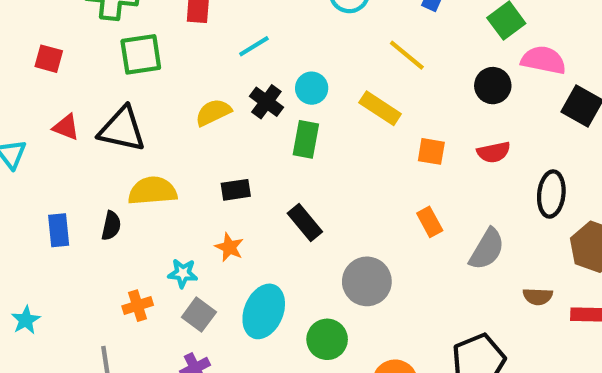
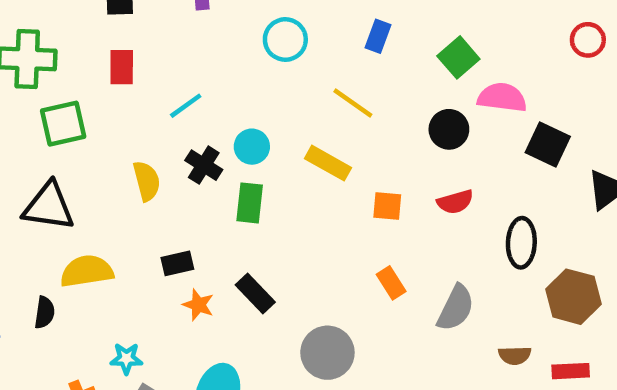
yellow semicircle: (213, 112) -> (147, 181), turned 105
orange star: (229, 247) -> (198, 305), moved

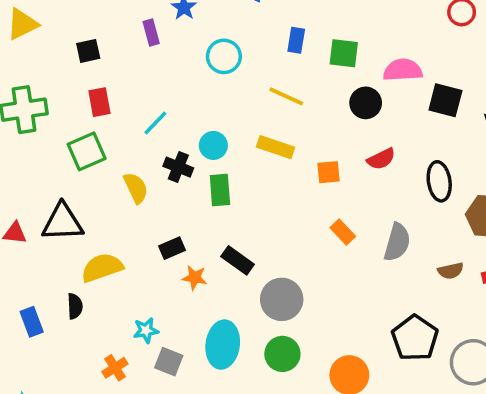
green square: (458, 57) -> (344, 53), moved, turned -32
green square: (63, 124) -> (87, 151), moved
gray circle: (327, 353) -> (282, 299), moved

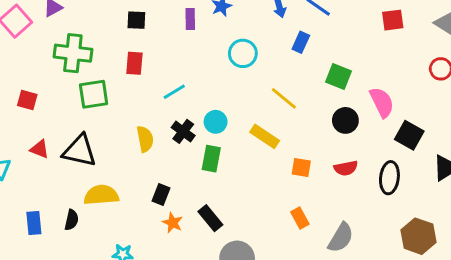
blue rectangle: (296, 40) -> (301, 42), moved
pink semicircle: (403, 70) -> (382, 102), turned 52
green square: (87, 151) -> (94, 94), moved
black ellipse: (439, 181) -> (389, 178), moved
black rectangle: (172, 248) -> (161, 194), turned -60

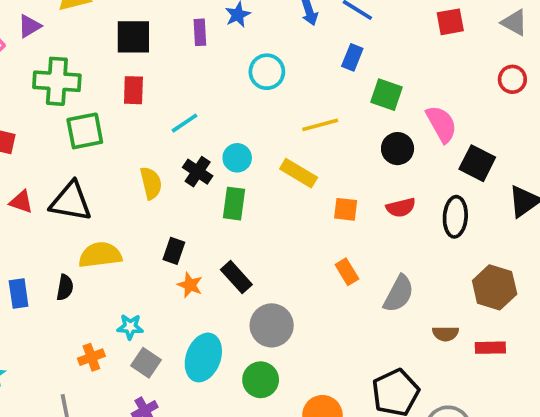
black square: (136, 20) -> (133, 37), size x1.5
blue rectangle: (301, 42) -> (352, 57), moved
yellow line: (284, 98) -> (320, 125), turned -52

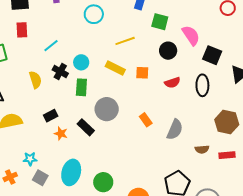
orange square: (346, 209) -> (142, 73), moved
black rectangle: (174, 251) -> (51, 116), turned 48
gray circle: (272, 325) -> (107, 109), moved

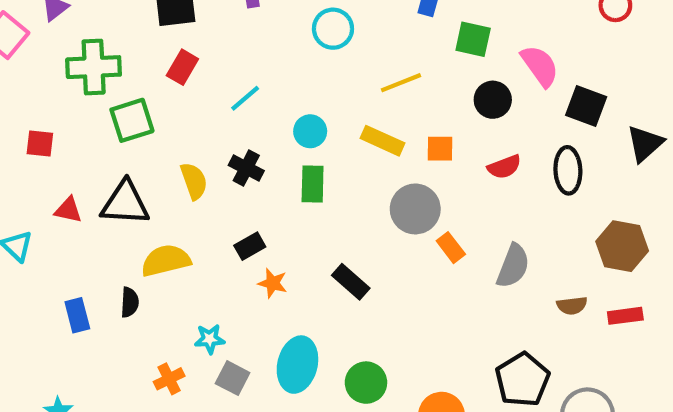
red rectangle: (22, 30) -> (182, 67), turned 35
black cross: (60, 72) -> (246, 168), moved
yellow semicircle: (35, 80) -> (194, 181), moved
gray circle: (107, 109) -> (415, 209), moved
black rectangle: (86, 127) -> (351, 282), moved

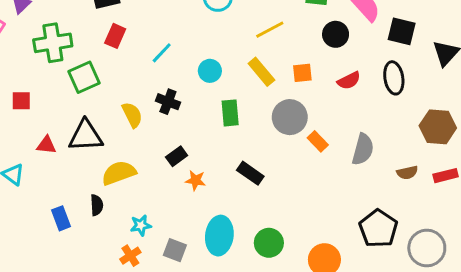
yellow rectangle: (383, 141) -> (261, 72), turned 32
green rectangle: (313, 184) -> (230, 113), moved
cyan star: (210, 339) -> (141, 225), moved

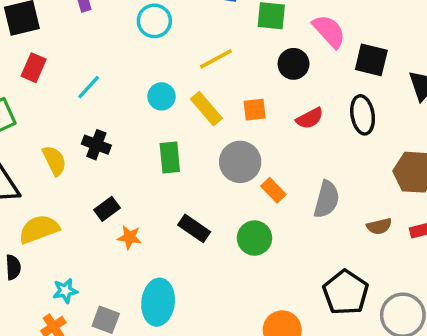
cyan circle: (210, 71) -> (161, 96), moved
green circle: (269, 243) -> (255, 238), moved

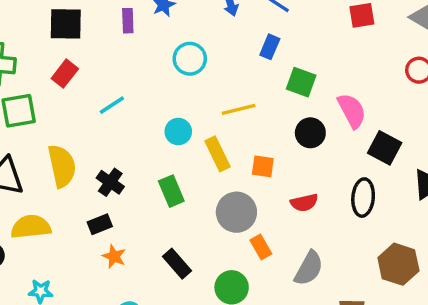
red semicircle: (310, 118) -> (304, 203), moved
black cross: (96, 145) -> (110, 182), moved
green rectangle: (170, 157) -> (171, 191), turned -32
yellow semicircle: (54, 161) -> (62, 166), size x1.4

